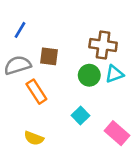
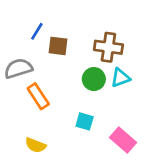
blue line: (20, 30) -> (37, 31), moved
brown square: (49, 56) -> (58, 46), moved
cyan square: (80, 115) -> (85, 121), turned -30

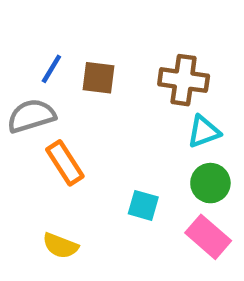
blue line: (37, 31) -> (51, 69), moved
green circle: (94, 79) -> (210, 183), moved

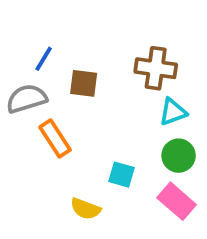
brown square: (98, 78) -> (84, 83), moved
yellow semicircle: (60, 246) -> (85, 209), moved

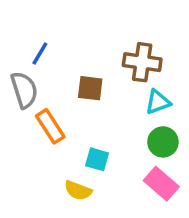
brown square: (84, 83) -> (90, 88), moved
gray semicircle: (27, 99) -> (24, 90), turned 90
cyan square: (122, 175) -> (97, 159), moved

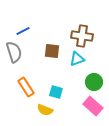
blue line: (40, 54) -> (23, 31), turned 32
cyan triangle: (158, 102) -> (77, 59), moved
orange rectangle: (50, 126) -> (26, 87), moved

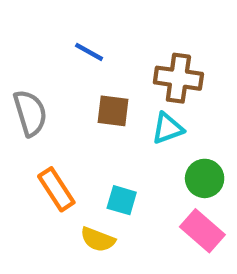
blue line: (23, 31) -> (89, 52), moved, turned 56

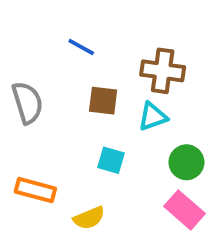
orange rectangle: (56, 189) -> (35, 190), moved, turned -42
cyan square: (122, 200) -> (111, 160), moved
yellow semicircle: (98, 239) -> (89, 218), turned -44

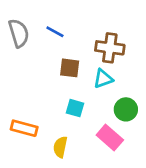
gray semicircle: (27, 103) -> (19, 33), moved
pink rectangle: (184, 210) -> (110, 138), moved
yellow semicircle: (89, 218) -> (60, 147), turned 125

